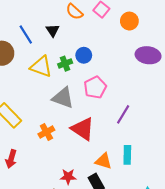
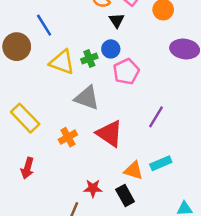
black triangle: (53, 30) -> (117, 20), moved
pink pentagon: (95, 87) -> (126, 72), moved
cyan rectangle: (127, 155) -> (161, 163), turned 66

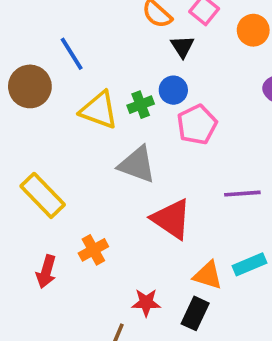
purple line: (156, 117) -> (242, 194), turned 55
orange cross: (68, 137) -> (93, 250), moved
black rectangle: (125, 195) -> (195, 313), turned 54

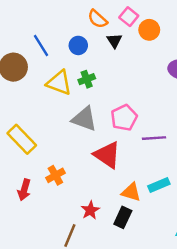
orange circle: (253, 30) -> (149, 30), moved
blue circle: (173, 90) -> (78, 45), moved
pink pentagon: (197, 125) -> (124, 118), moved
red star: (146, 302) -> (90, 210), turned -30

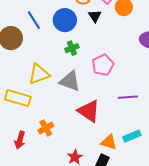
blue circle: (78, 45) -> (65, 20), size x1.5
yellow triangle: (59, 83) -> (39, 74), moved, turned -40
pink pentagon: (124, 118) -> (103, 65), moved
yellow rectangle: (22, 139) -> (18, 98), turned -30

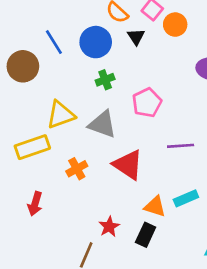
yellow rectangle: (18, 98) -> (32, 147), turned -35
orange cross: (46, 128) -> (77, 169), moved

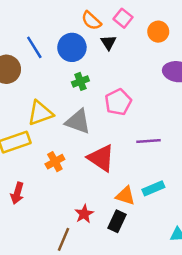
orange circle: (175, 25) -> (158, 32), moved

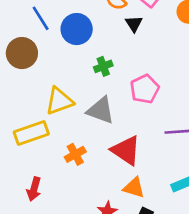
blue line: (34, 47) -> (41, 18), moved
blue circle: (72, 47) -> (77, 29), moved
orange triangle: (125, 196) -> (134, 188), moved

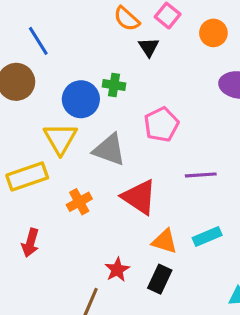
blue circle: (77, 29) -> (81, 99), moved
green cross: (103, 66) -> (114, 85), moved, turned 30
yellow triangle: (59, 101) -> (60, 139), turned -40
orange triangle: (134, 188) -> (165, 241), moved

